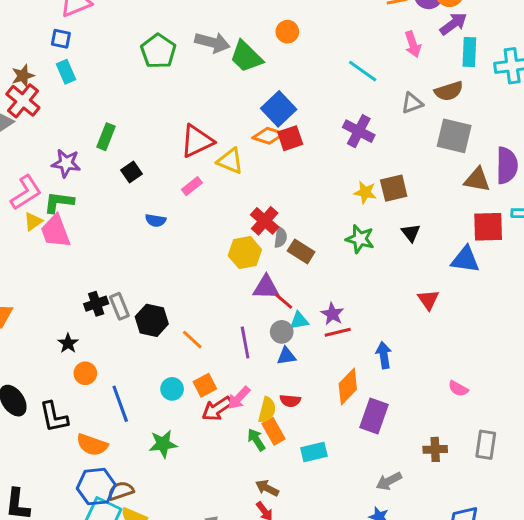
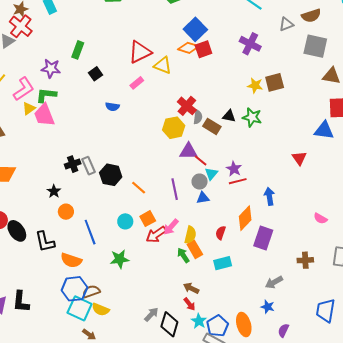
black triangle: (411, 233) -> (229, 116), moved, turned -40
cyan triangle: (299, 321) -> (211, 174), turned -40
red semicircle: (290, 401) -> (221, 233), moved, turned 104

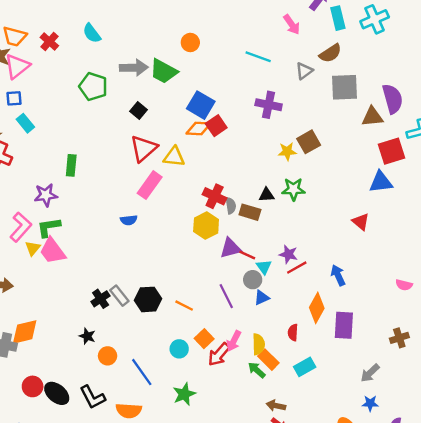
black square: (96, 74) -> (138, 111), moved
pink rectangle: (137, 83) -> (150, 185), size x1.6

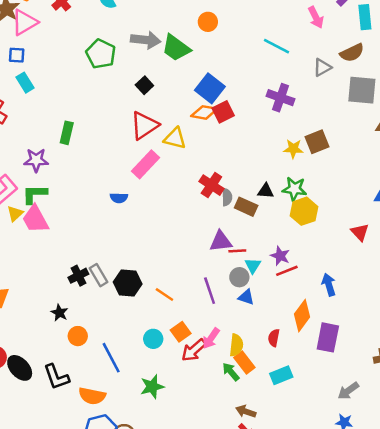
yellow hexagon: (206, 226) -> (304, 211), moved
red line: (247, 255) -> (237, 251), turned -35
blue triangle: (262, 298) -> (246, 297), turned 35

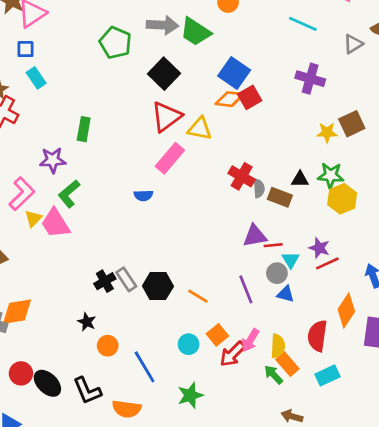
black square: (144, 85) -> (164, 74), size x1.6
green L-shape: (35, 194) -> (69, 194), moved, turned -36
red semicircle: (274, 338) -> (317, 336), size x1.6

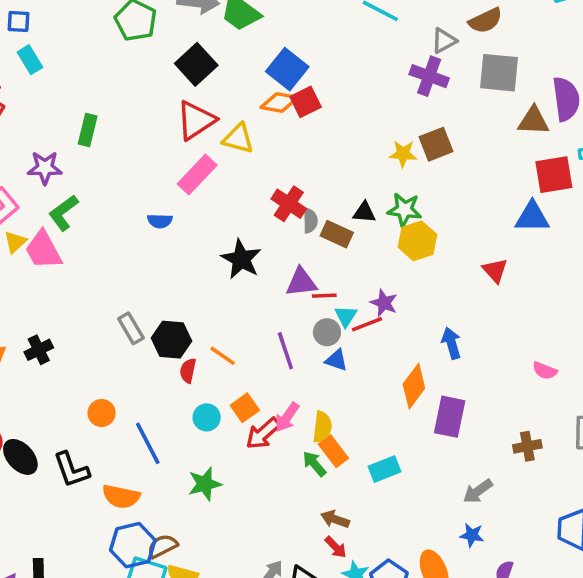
purple cross: (310, 79) -> (429, 76), moved
red line: (327, 263) -> (367, 324), moved
black cross: (105, 281) -> (39, 350), moved
black star: (87, 322) -> (241, 259), moved, size x1.6
red semicircle: (317, 336) -> (188, 371), moved, size x0.6

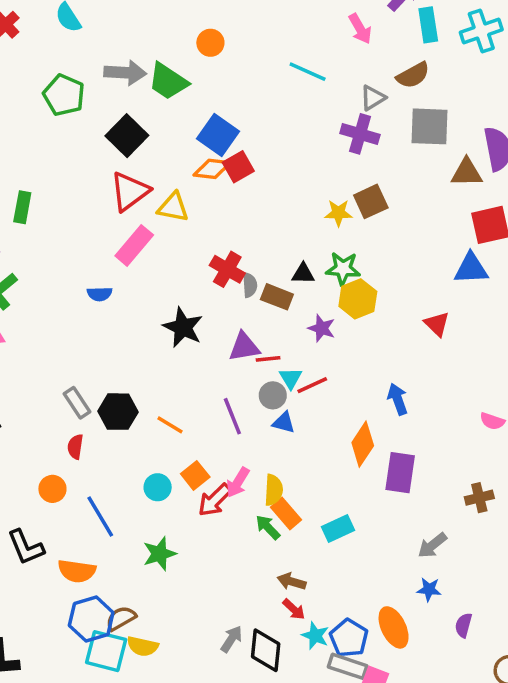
purple star: (384, 303) -> (322, 328), moved
red semicircle: (188, 371) -> (75, 447), moved

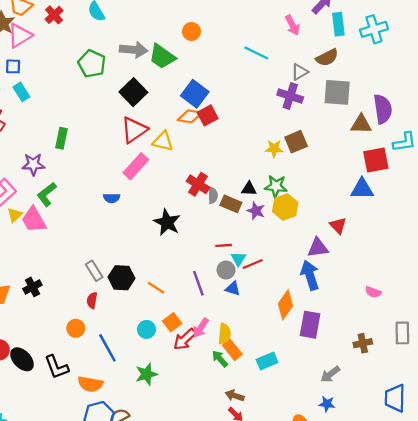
purple star: (322, 328) -> (256, 211), moved
purple triangle: (244, 347) -> (318, 248), moved
blue arrow: (398, 399) -> (310, 275), size x1.4

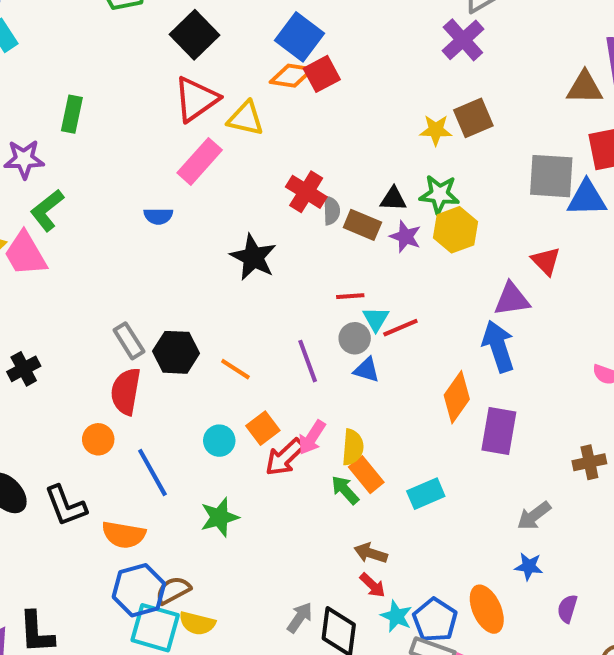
gray square: (337, 92) -> (551, 176), moved
purple cross: (290, 96) -> (463, 40), turned 30
red semicircle: (92, 300) -> (126, 391), size x1.6

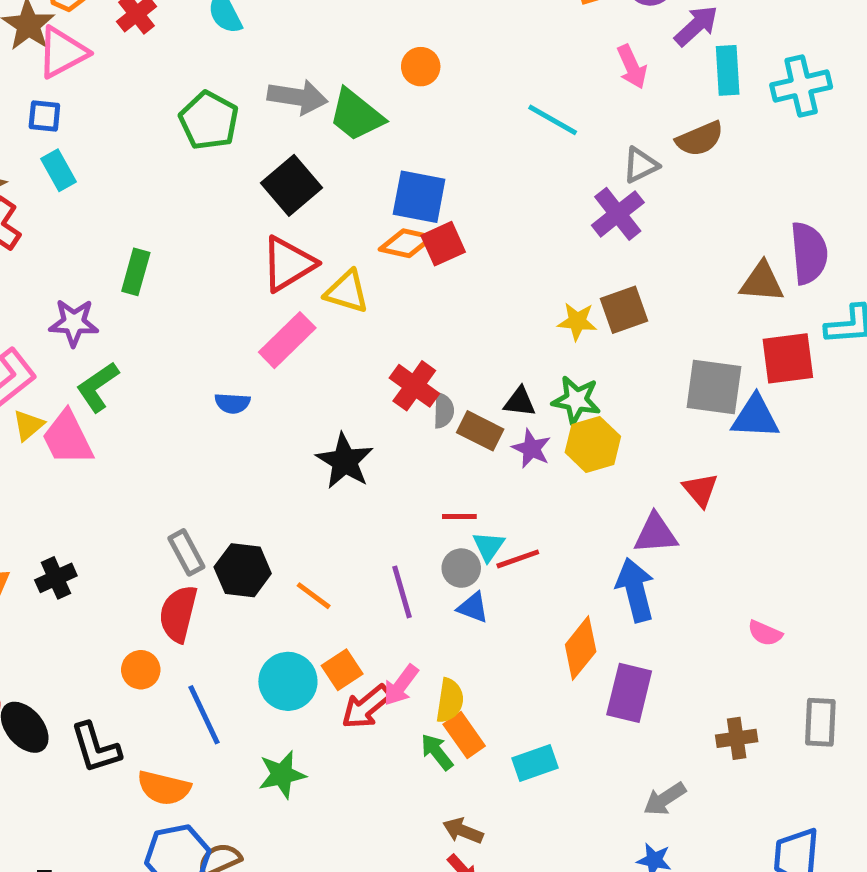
blue square: (300, 37) -> (419, 197), turned -30
cyan circle: (219, 441) -> (288, 681), size x1.5

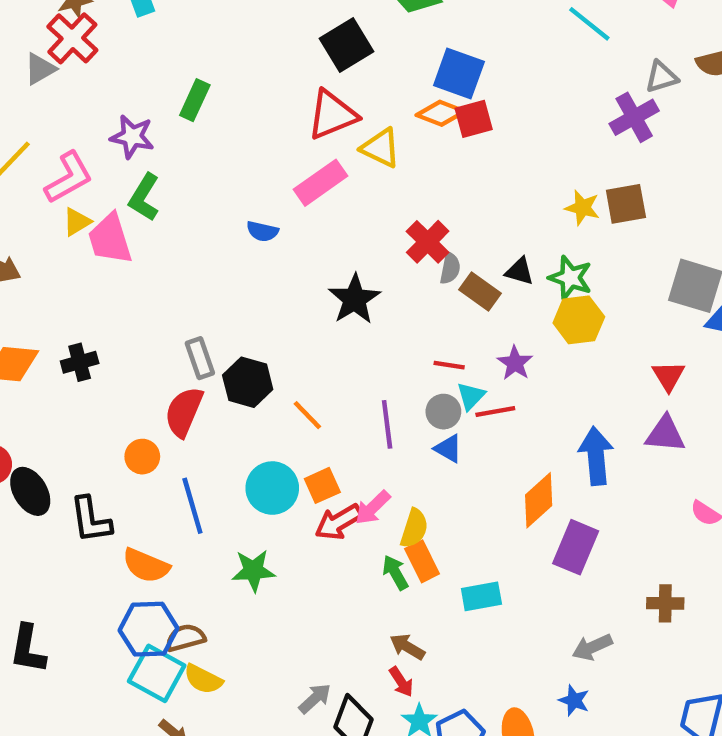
green L-shape: (98, 387) -> (144, 197), turned -33
purple star: (531, 449) -> (515, 363), moved
purple triangle: (656, 534) -> (665, 434), moved

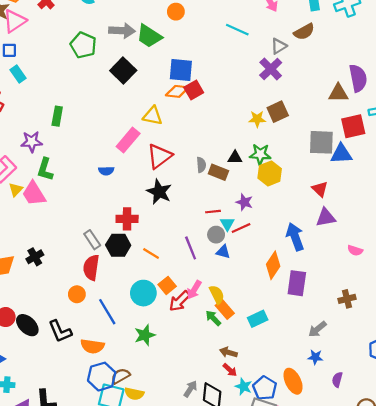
red triangle: (332, 115) -> (159, 156), moved
red cross: (428, 242) -> (127, 219), moved, turned -30
yellow semicircle: (414, 528) -> (217, 295), turned -30

